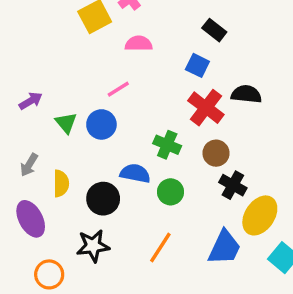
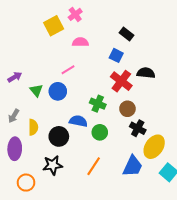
purple ellipse: (31, 219) -> (15, 149), turned 30

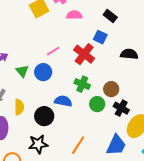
pink semicircle: (80, 42) -> (74, 15), moved
red cross: (121, 81) -> (84, 54), moved
green circle: (100, 132) -> (97, 104), moved

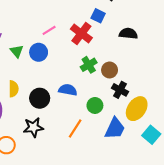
green cross: (82, 84) -> (89, 65), moved, turned 35
blue semicircle: (63, 101) -> (68, 90), moved
green circle: (97, 104) -> (95, 105), moved

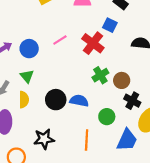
green triangle: (17, 51) -> (27, 76), moved
blue circle: (39, 52) -> (29, 49), moved
black circle: (40, 98) -> (56, 100), moved
orange line: (75, 128) -> (87, 140), turned -30

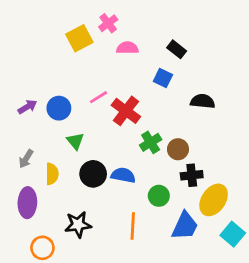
red cross: (93, 43) -> (126, 111), moved
green triangle: (27, 76) -> (75, 141), moved
black cross: (132, 101) -> (192, 175), turned -35

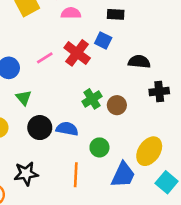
black rectangle: (177, 49) -> (116, 14), turned -35
red cross: (126, 111) -> (77, 53), moved
black cross: (192, 175) -> (159, 91), moved

